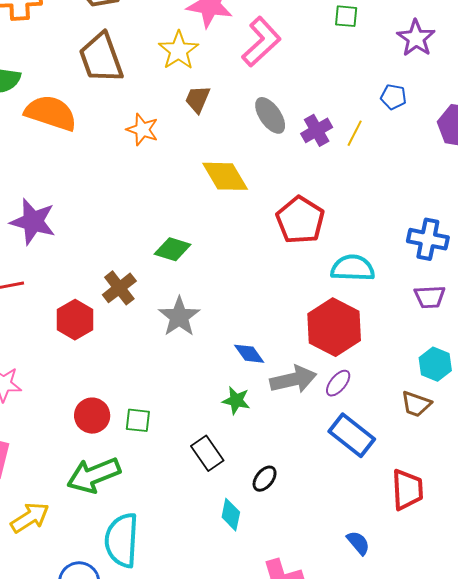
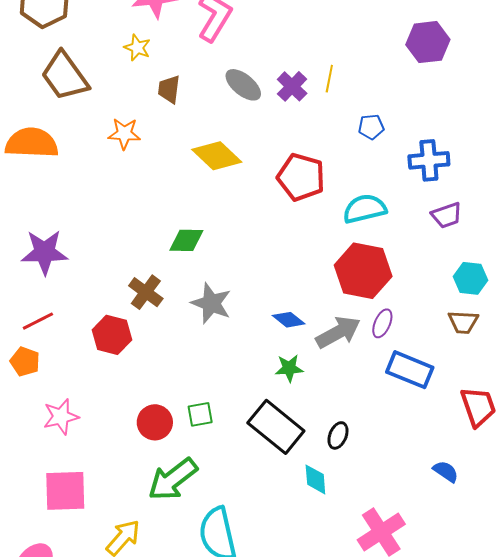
yellow star: (179, 50) -> (137, 48), size x0.7
blue pentagon: (393, 97) -> (371, 127), moved
black rectangle: (207, 453) -> (276, 427), size x1.6

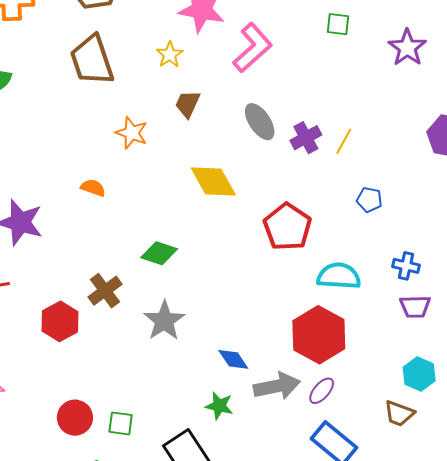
orange semicircle: (32, 143) -> (93, 188), moved, size x0.5
blue cross: (429, 160) -> (406, 266), moved, size x0.7

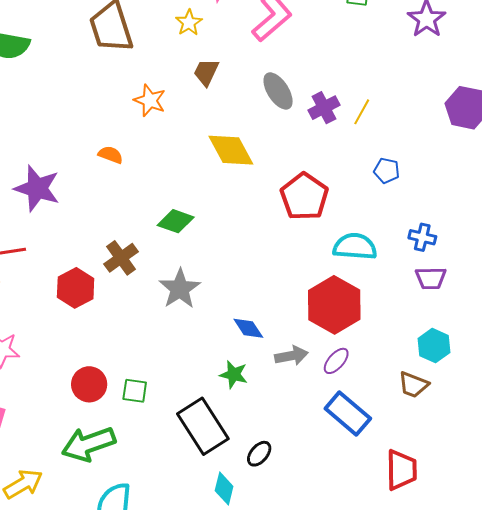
gray arrow: (277, 386) -> (291, 356), size x0.7

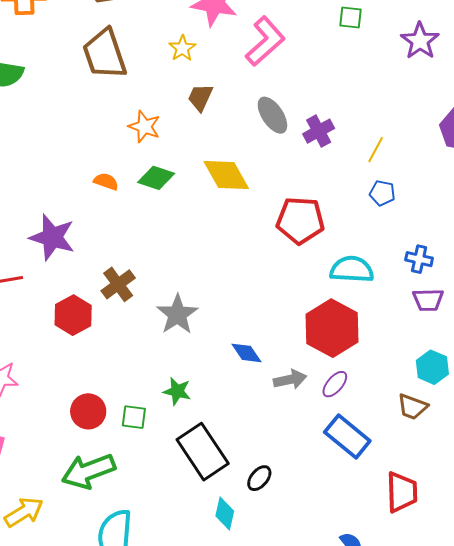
yellow line: (362, 112) -> (376, 150), moved
purple star: (37, 188) -> (52, 237), moved
red pentagon: (304, 197) -> (300, 220), turned -30
green diamond: (176, 221) -> (156, 178), moved
green star: (234, 375) -> (177, 391), moved

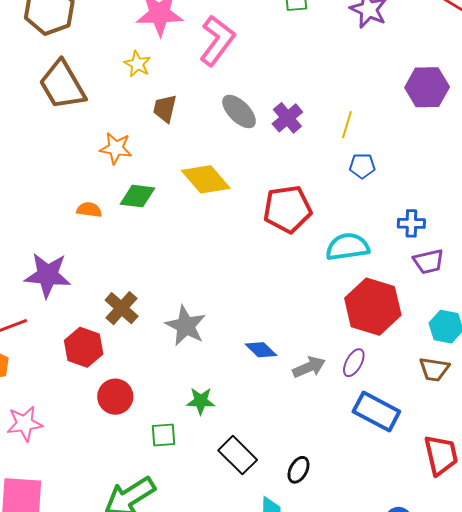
red hexagon: (332, 328) -> (373, 307), moved
red circle: (88, 411) -> (115, 397), moved
black rectangle: (203, 452) -> (238, 455), size x0.7

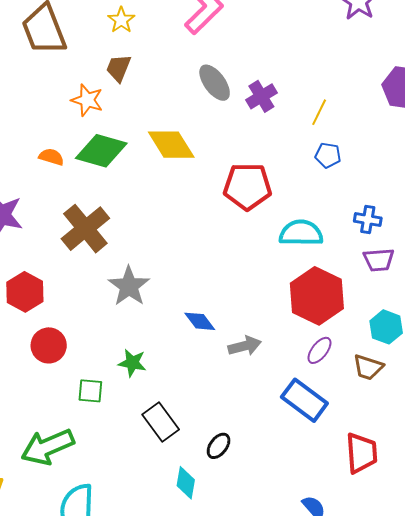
brown trapezoid: (165, 109) -> (119, 68), moved
green diamond: (137, 196) -> (101, 151), size x1.4
brown cross: (122, 308) -> (85, 229), moved, size x1.4
purple ellipse: (354, 363) -> (319, 350), moved

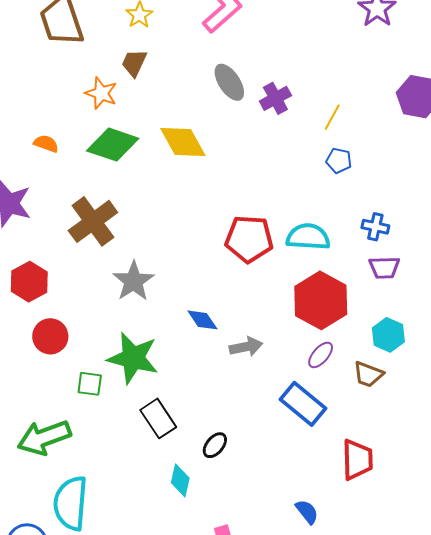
orange semicircle: (51, 157) -> (46, 144), moved
red pentagon: (247, 186) -> (249, 239), moved
green star: (132, 363) -> (133, 358), size x1.8

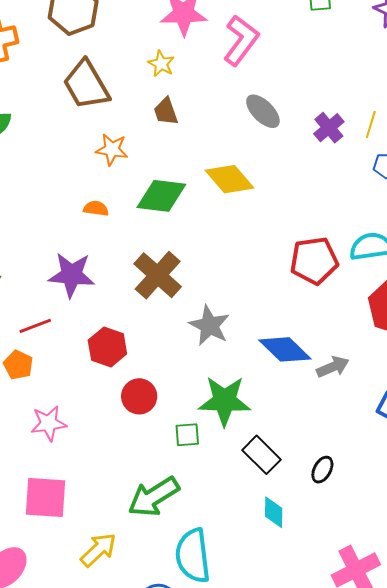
brown trapezoid: (134, 63) -> (166, 112), turned -32
orange star: (101, 93) -> (112, 149), moved
purple cross: (275, 98) -> (329, 128), moved
blue diamond: (202, 320) -> (285, 349), size x1.6
cyan diamond: (180, 480) -> (274, 512), moved

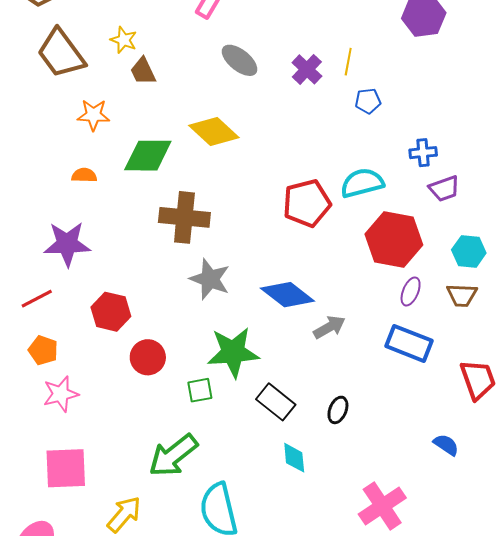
yellow star: (161, 64) -> (124, 40), moved
brown cross: (158, 275) -> (184, 217), moved, turned -30
orange pentagon: (18, 365) -> (43, 350), moved
gray arrow: (333, 367) -> (329, 327), moved

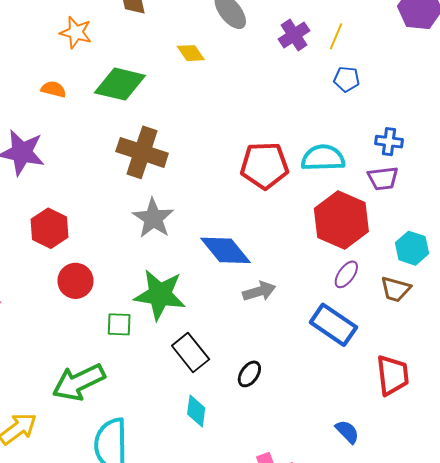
yellow diamond: (214, 131) -> (191, 53), moved, size x0.6
purple trapezoid: (444, 189) -> (383, 178), moved

